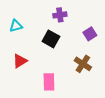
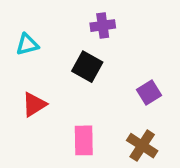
purple square: (90, 34) -> (149, 92), moved
brown cross: (83, 64) -> (142, 146), moved

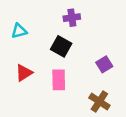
pink rectangle: (84, 140) -> (59, 80), moved

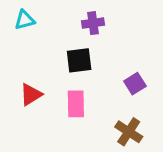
cyan triangle: (19, 31) -> (25, 20), moved
black square: (61, 46) -> (79, 60), turned -36

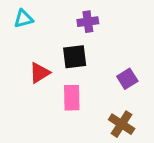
red triangle: (31, 95) -> (40, 73), moved

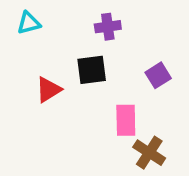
purple square: (127, 79) -> (158, 75), moved
pink rectangle: (72, 98) -> (126, 120), moved

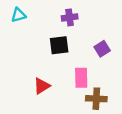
red triangle: (48, 90) -> (42, 86), moved
brown cross: (149, 153) -> (96, 99), turned -30

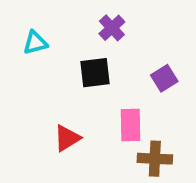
cyan triangle: (18, 15) -> (35, 43), moved
purple cross: (70, 17) -> (112, 28), turned -35

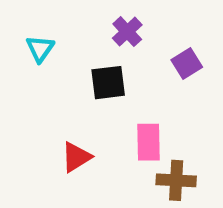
cyan triangle: (35, 43) -> (40, 49), turned -40
purple square: (164, 78) -> (187, 63), moved

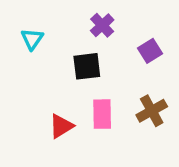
pink rectangle: (148, 142) -> (102, 114), moved
brown cross: (176, 180) -> (152, 111), moved, turned -32

